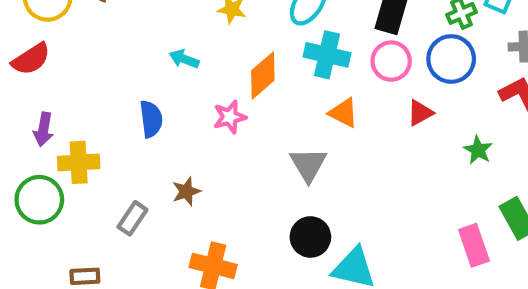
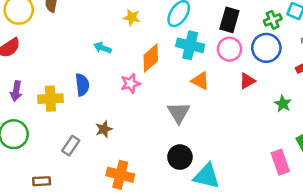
yellow cross: (79, 162) -> (50, 99), moved

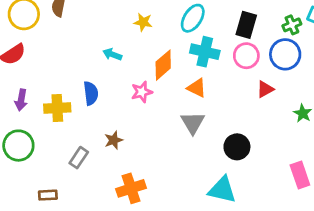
orange triangle: (200, 81) -> (197, 88), moved
black circle: (180, 157) -> (237, 147), moved
orange cross: (120, 175) -> (131, 188), turned -32

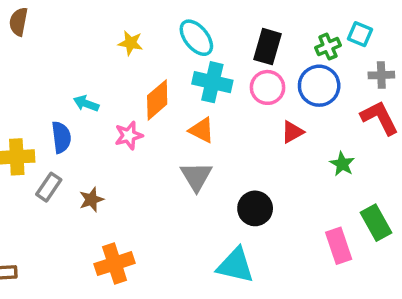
cyan ellipse: (193, 18) -> (196, 38), turned -72
cyan arrow: (112, 54) -> (86, 103), moved
gray rectangle: (79, 158) -> (49, 187), moved

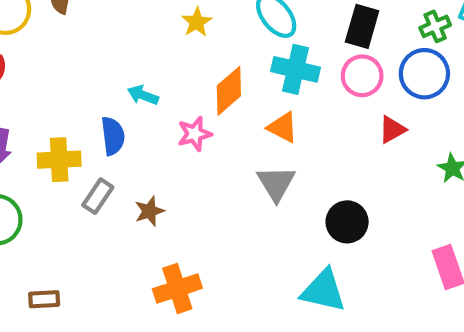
yellow star: (131, 43) -> (197, 22), turned 30

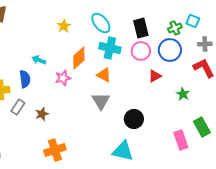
black rectangle: (362, 26) -> (141, 28), turned -30

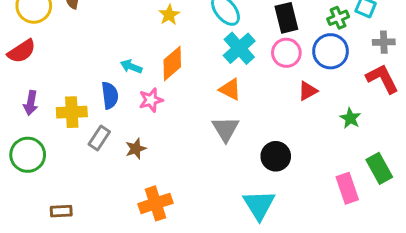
cyan cross: (110, 48) -> (239, 48), turned 35
orange diamond: (79, 58) -> (172, 63), moved
pink star: (63, 78) -> (151, 100), moved
cyan triangle: (123, 151) -> (259, 205), turned 45

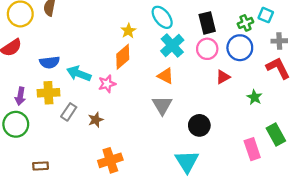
yellow star: (169, 15) -> (128, 31), moved
cyan arrow: (131, 66) -> (79, 74), moved, size x1.5
blue semicircle: (110, 95) -> (50, 62), moved, turned 90
purple arrow: (31, 103) -> (20, 96), moved

